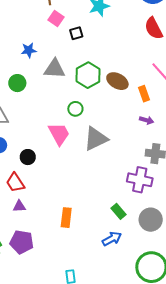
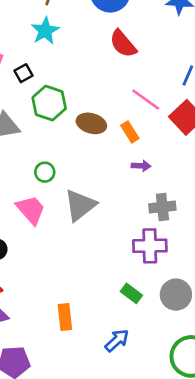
green hexagon: (88, 75) -> (49, 103), moved
blue arrow: (112, 239) -> (117, 340), moved

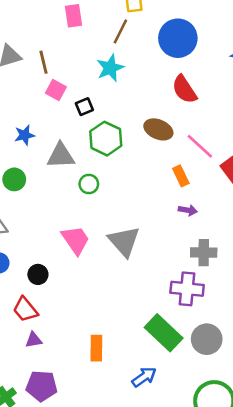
brown ellipse: (91, 123) -> (158, 129), moved
green circle: (45, 172) -> (89, 184), moved
gray triangle: (80, 205) -> (124, 241), turned -40
green rectangle: (131, 293) -> (164, 333), size x1.8

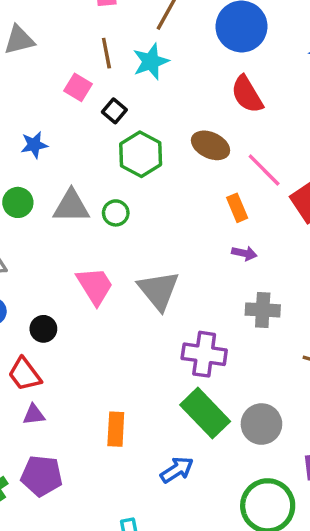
brown line: (44, 62) -> (106, 53), moved
black square: (84, 107) -> (114, 111), turned -30
gray triangle: (61, 156) -> (71, 206), moved
purple cross: (187, 289) -> (204, 354), moved

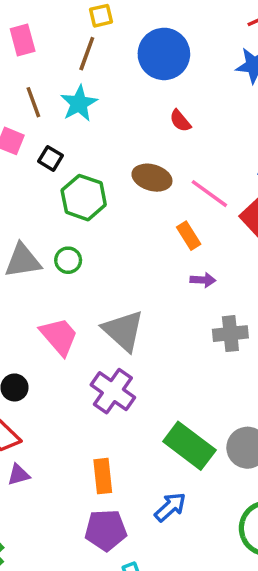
red semicircle: (247, 94) -> (180, 121), size x0.6
purple cross: (204, 354) -> (113, 391), moved, turned 36
purple pentagon: (42, 476) -> (106, 530), moved

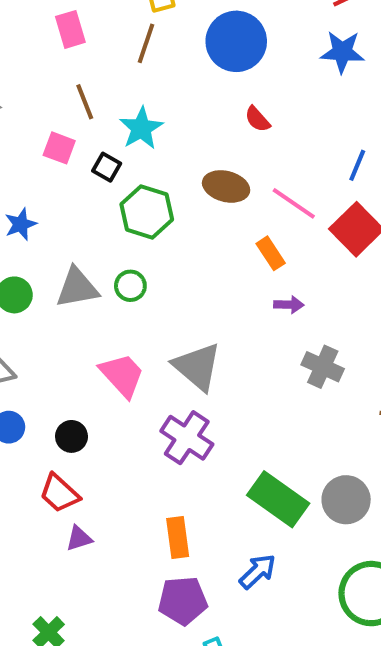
cyan star: (79, 103) -> (141, 128), moved
gray cross: (230, 334) -> (323, 367), turned 32

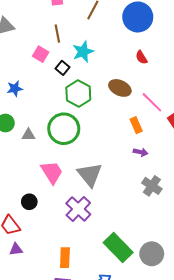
green circle: (130, 286) -> (64, 129), size x2.0
gray triangle: (77, 288) -> (28, 135), moved, size x0.6
black circle: (71, 436) -> (29, 202), moved

